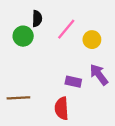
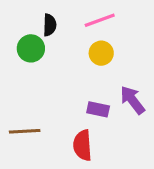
pink line: (66, 29) -> (100, 20), moved, turned 30
yellow circle: (92, 40) -> (101, 53), moved

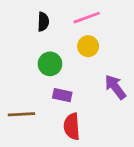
green circle: (31, 48) -> (50, 64), moved
purple rectangle: (98, 109) -> (62, 95), moved

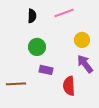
yellow circle: (88, 46) -> (82, 40), moved
red semicircle: (72, 126) -> (69, 86), moved

